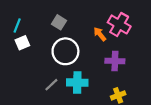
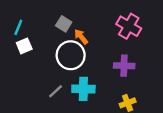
orange arrow: (100, 34) -> (81, 37), moved

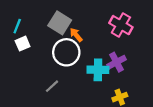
gray square: (64, 24) -> (60, 23), size x1.5
purple cross: (124, 66) -> (117, 62), turned -30
cyan cross: (83, 89) -> (98, 70), moved

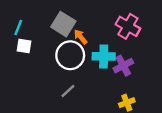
white square: (23, 44) -> (24, 46), turned 32
cyan cross: (98, 70) -> (104, 56), moved
gray line: (52, 86) -> (68, 91), moved

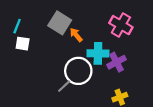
white circle: (70, 55) -> (78, 71), moved

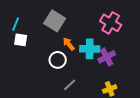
orange arrow: (76, 35) -> (69, 44), moved
white circle: (78, 71) -> (58, 60), moved, size x0.7
gray line: (64, 86) -> (70, 85), moved

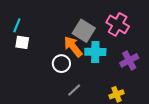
gray square: (55, 21) -> (84, 31), moved
orange arrow: (69, 44) -> (73, 47), size x1.5
purple cross: (107, 57) -> (129, 60), moved

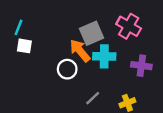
gray square: (84, 31) -> (92, 33), turned 35
purple cross: (129, 60) -> (141, 66), turned 36
gray line: (74, 90) -> (93, 98), moved

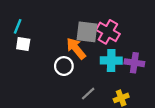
pink cross: (129, 26) -> (108, 32), moved
gray square: (92, 33) -> (87, 32), turned 30
cyan cross: (104, 56) -> (111, 61), moved

